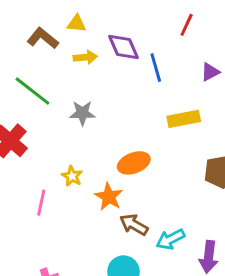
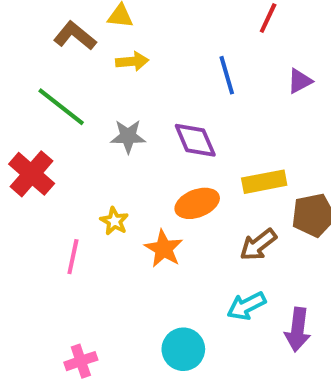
purple diamond: (123, 47) -> (195, 140), moved
yellow rectangle: (184, 119) -> (264, 182), moved
brown arrow: (134, 225) -> (258, 245), moved, turned -68

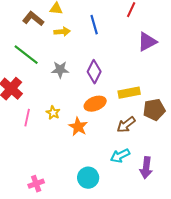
blue line: (227, 75) -> (94, 25), moved
purple triangle: (300, 81) -> (147, 42), size x1.5
purple diamond: (195, 140) -> (94, 72), turned 50
pink line: (73, 257) -> (27, 118), moved

